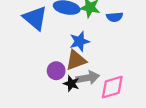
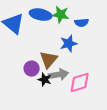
blue star: (80, 41) -> (69, 44), moved
brown triangle: (76, 60) -> (49, 60), turned -30

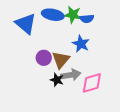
blue semicircle: (82, 23) -> (87, 19), moved
blue star: (69, 44) -> (81, 44), turned -30
purple circle: (32, 69) -> (44, 58), moved

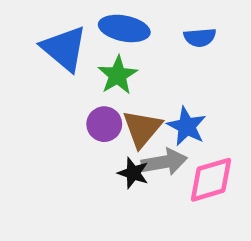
green star: (73, 15) -> (118, 75), moved, turned 30
blue star: (81, 44) -> (187, 126), moved

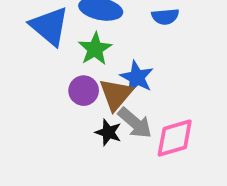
blue star: (187, 126) -> (137, 77), moved
gray arrow: (164, 162) -> (135, 123), turned 51

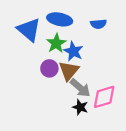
blue star: (137, 77) -> (73, 51), moved
black star: (108, 132) -> (80, 107), moved

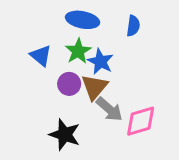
blue semicircle: (98, 24) -> (133, 26), turned -77
blue triangle: (29, 30) -> (41, 56), moved, size x0.7
black star: (80, 107) -> (65, 135), moved, size x1.5

